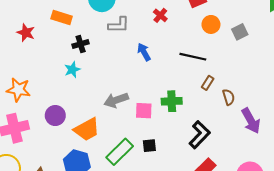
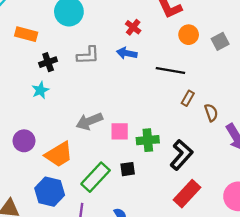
gray L-shape: (119, 25) -> (88, 55), moved
blue arrow: (144, 52) -> (127, 53), moved, turned -48
green cross: (172, 101) -> (148, 140), moved

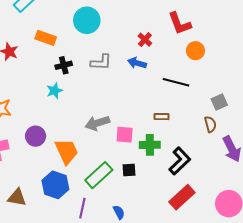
gray square: (220, 41) -> (219, 102), moved
brown rectangle: (188, 98) -> (162, 117), moved, turned 56
orange trapezoid: (59, 154) -> (67, 151), turned -88

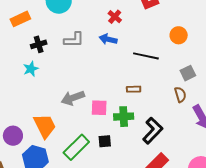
orange rectangle: (46, 38) -> (20, 19), turned -42
orange circle: (195, 51) -> (179, 35), moved
purple circle: (36, 136) -> (13, 136), moved

